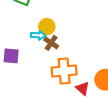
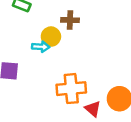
brown cross: (51, 43) -> (70, 20), moved, turned -32

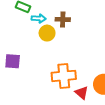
cyan arrow: (41, 47) -> (39, 18), moved

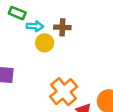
orange cross: (64, 76) -> (64, 92), turned -35

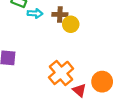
yellow circle: (45, 43) -> (71, 24), moved

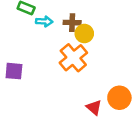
orange cross: (61, 73) -> (73, 58), moved

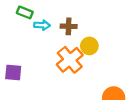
yellow circle: (84, 33) -> (89, 46), moved

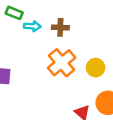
yellow circle: (89, 46) -> (96, 68), moved

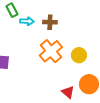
green rectangle: (14, 13) -> (12, 10), turned 40

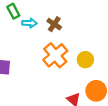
brown cross: (50, 22) -> (54, 24), turned 32

